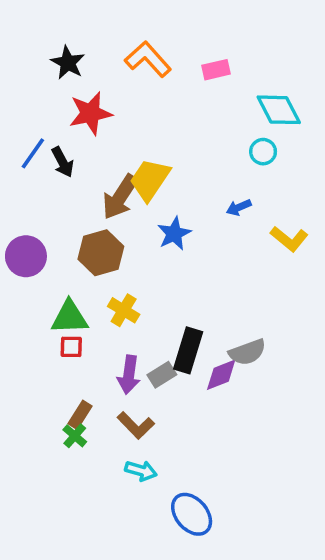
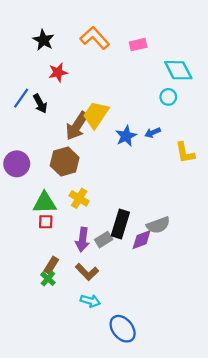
red star: (90, 113) -> (58, 72), size x0.7
blue star: (174, 234) -> (126, 136), moved
yellow L-shape: (289, 239) -> (185, 153), turned 40

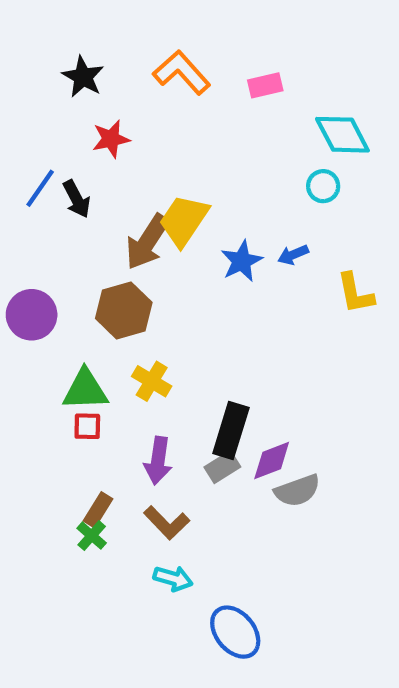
gray semicircle: (158, 225) -> (297, 491), moved
gray rectangle: (104, 240) -> (222, 467), moved

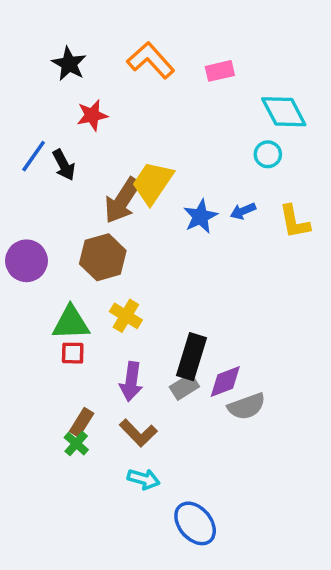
yellow L-shape: (355, 293) -> (294, 222), moved

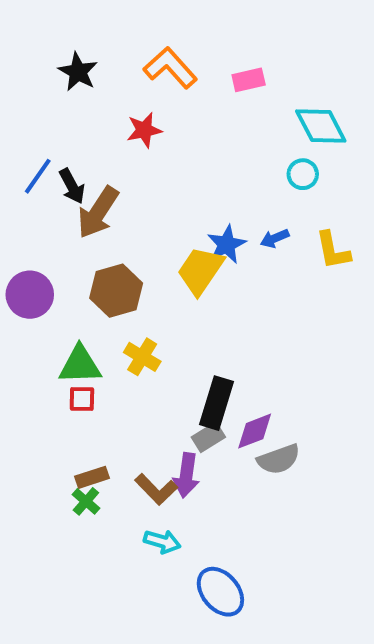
red star: (92, 115) -> (144, 130), moved
yellow trapezoid: (152, 183) -> (200, 271), moved
brown arrow: (122, 200) -> (98, 212), moved
purple arrow: (131, 381) -> (186, 475), moved
brown rectangle: (82, 422) -> (92, 477), turned 40

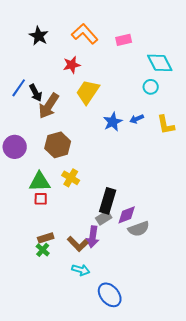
yellow trapezoid: (200, 271) -> (88, 92), moved

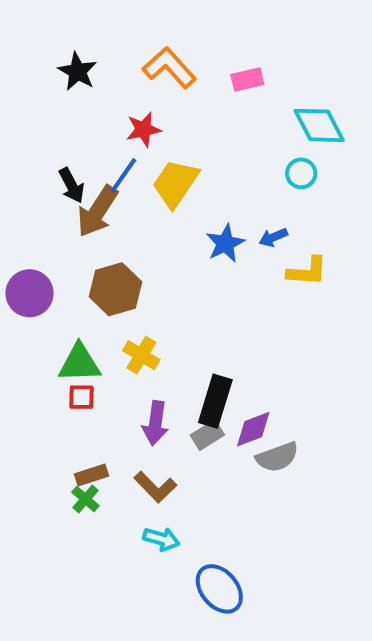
blue line: (19, 88) -> (123, 175), moved
yellow L-shape: (166, 125) -> (307, 271), moved, turned -75
purple arrow: (93, 237) -> (155, 423), moved

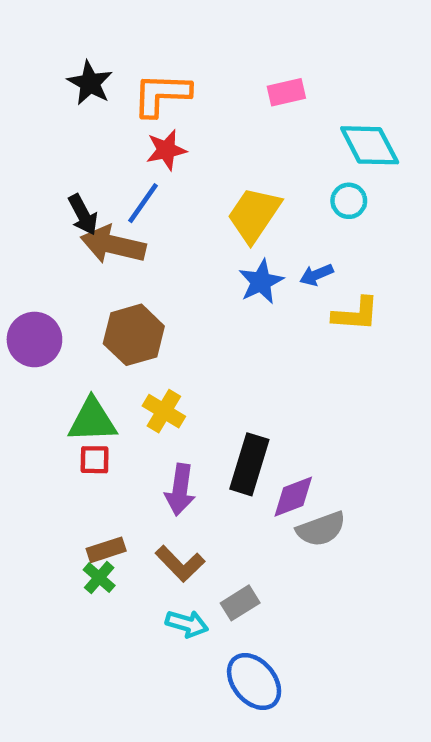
orange L-shape: (169, 68) -> (162, 94), moved, turned -46
yellow trapezoid: (175, 183) -> (254, 215), moved
brown arrow: (97, 211) -> (113, 245), turned 70
gray rectangle: (207, 435) -> (240, 603), moved

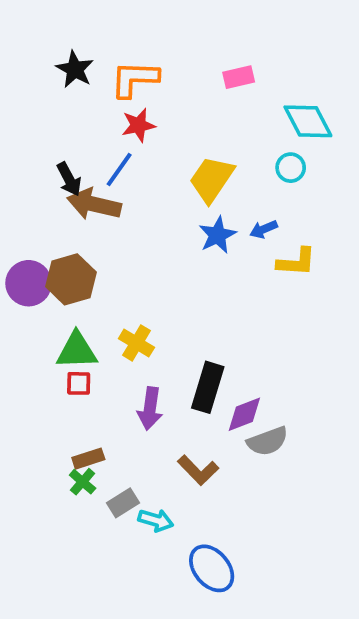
brown hexagon: (134, 335) -> (71, 279), moved
brown L-shape: (180, 564) -> (198, 470), moved
gray rectangle: (240, 603) -> (123, 503), moved

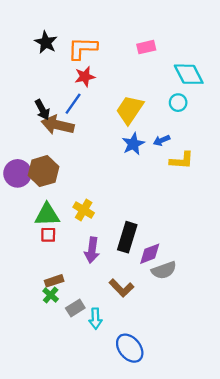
cyan arrow: (156, 520) -> (95, 319), turned 72

